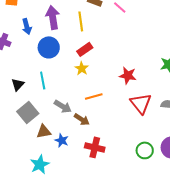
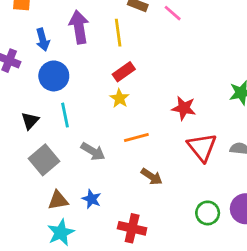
blue circle: (49, 47) -> (54, 76), moved
brown arrow: (82, 119) -> (152, 177), moved
brown triangle: (44, 131) -> (58, 200), moved
red cross: (95, 147) -> (132, 228), moved

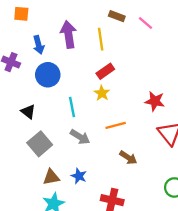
cyan line: (65, 115) -> (72, 107), moved
black triangle: (30, 121) -> (28, 112), turned -35

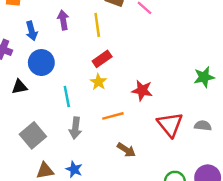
purple arrow: (68, 35) -> (63, 20), size x0.7
red star: (155, 101) -> (142, 90), moved
black triangle: (28, 112) -> (19, 87), moved, turned -49
gray arrow: (80, 137) -> (75, 128), turned 66

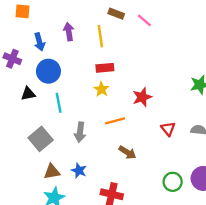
red rectangle: (102, 59) -> (105, 68), turned 30
red star: (142, 90) -> (142, 97), turned -30
cyan line: (67, 96) -> (59, 103), moved
red triangle: (170, 124) -> (168, 129), size x0.6

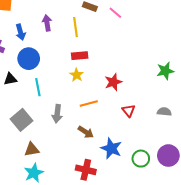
red triangle: (168, 129) -> (129, 111), moved
brown arrow: (127, 152) -> (86, 132), moved
blue star: (79, 171) -> (111, 148), moved, size x1.5

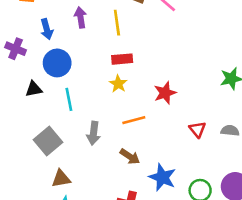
red triangle: (129, 111) -> (197, 129), moved

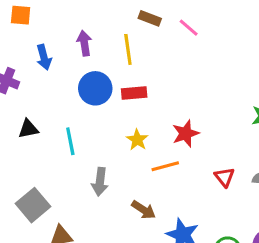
blue circle: (57, 63) -> (95, 88), moved
yellow star: (118, 84) -> (137, 140), moved
orange line: (134, 120) -> (165, 166), moved
gray square: (48, 141) -> (33, 205), moved

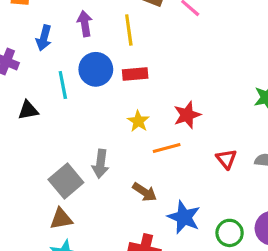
blue arrow: (44, 57) -> (44, 38), turned 30
cyan line: (70, 141) -> (63, 85), moved
gray square: (33, 205) -> (66, 181), moved

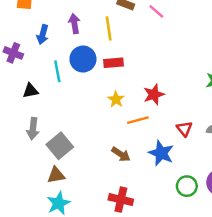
gray arrow: (101, 164) -> (33, 129), moved
blue star: (184, 217) -> (161, 153), moved

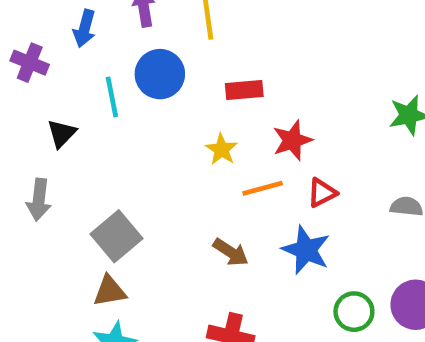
red rectangle: (114, 63) -> (244, 90), moved
black triangle: (30, 91) -> (62, 133), turned -35
gray arrow: (33, 129) -> (39, 200), moved
red triangle: (184, 129) -> (322, 193), moved, turned 42

